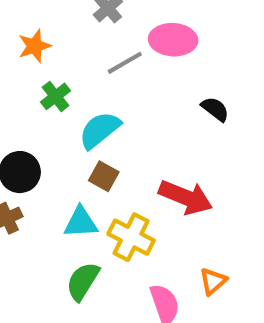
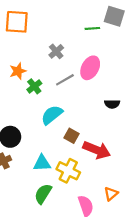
pink ellipse: (173, 40) -> (90, 68), turned -65
green cross: (55, 96) -> (34, 86), moved
black semicircle: (215, 109) -> (112, 104), turned 144
brown square: (104, 176) -> (72, 136), moved

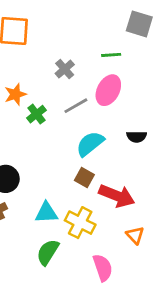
green line: (92, 28) -> (111, 55), moved
cyan semicircle: (52, 115) -> (90, 144), moved
orange triangle: (111, 194) -> (135, 235), moved, turned -32

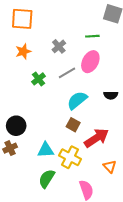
orange star: (15, 94) -> (23, 51), moved
red arrow: (117, 196) -> (96, 138), turned -55

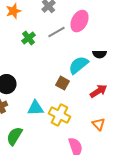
cyan semicircle: (77, 100) -> (78, 65), moved
red arrow: (96, 138) -> (98, 91), moved, size x0.7
green semicircle: (47, 179) -> (14, 136), moved

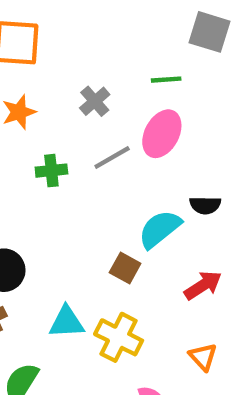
green cross: (28, 38) -> (51, 171), turned 32

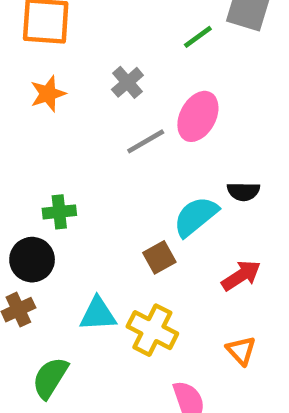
green line: (166, 80) -> (198, 37), moved, turned -32
green cross: (51, 171) -> (59, 212), moved
brown square: (125, 268) -> (159, 257), turned 32

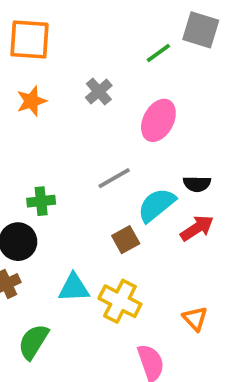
gray line: (146, 141) -> (114, 178), moved
red arrow: (241, 276) -> (197, 228), moved

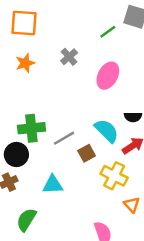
gray line: (114, 178) -> (64, 138), moved
green cross: (41, 201) -> (31, 128), size x1.5
cyan semicircle: (157, 205) -> (107, 131), turned 84
yellow cross: (120, 301) -> (114, 176), moved

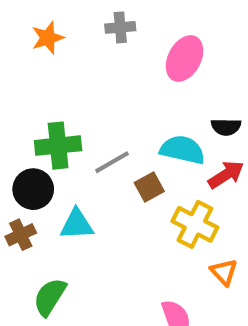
gray cross: (69, 57) -> (120, 27), turned 36
cyan semicircle: (107, 131) -> (182, 150), turned -32
cyan triangle: (53, 185) -> (77, 224), moved

